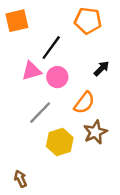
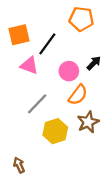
orange square: (17, 21) -> (19, 35), moved
pink triangle: (32, 71) -> (29, 65), turned 36
pink circle: (57, 77) -> (69, 71), moved

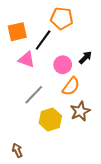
orange pentagon: (81, 19) -> (62, 18), moved

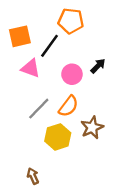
orange semicircle: (71, 86) -> (68, 106), moved
brown arrow: (17, 150) -> (33, 176), moved

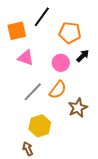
orange pentagon: (71, 21) -> (70, 33), moved
black line: (49, 46) -> (42, 17), moved
yellow hexagon: (58, 137) -> (40, 126), moved

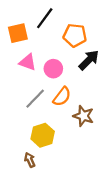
black arrow: (83, 56) -> (89, 60), size x1.5
pink circle: (61, 63) -> (53, 69), moved
brown star: (78, 108) -> (83, 116), turned -30

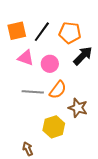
black line: (45, 18) -> (42, 32), moved
gray line: (35, 99) -> (33, 92), turned 50
yellow hexagon: (43, 135) -> (54, 127), moved

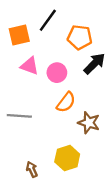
black line: (42, 32) -> (48, 20), moved
gray line: (33, 92) -> (19, 116), moved
yellow hexagon: (54, 127) -> (67, 158), moved

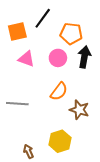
black arrow: (94, 64) -> (84, 57), turned -35
pink circle: (57, 73) -> (58, 58), moved

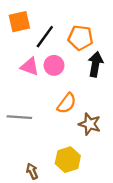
black line: (43, 18) -> (45, 37), moved
orange square: (17, 32) -> (19, 22), moved
pink circle: (58, 58) -> (54, 65), moved

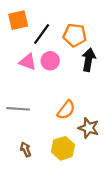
orange semicircle: (67, 103) -> (66, 110), moved
brown star: (90, 124) -> (89, 128), moved
brown arrow: (32, 171) -> (26, 149), moved

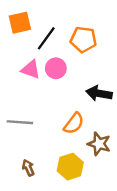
black arrow: (89, 60) -> (99, 93), moved, turned -90

